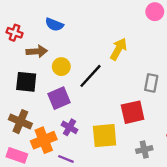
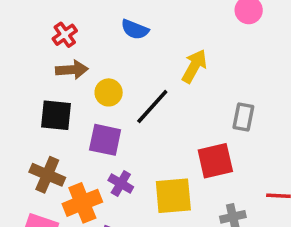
blue semicircle: (54, 25) -> (135, 29), moved
red cross: (15, 33) -> (65, 35), moved, turned 35
purple square: (59, 98) -> (105, 140), turned 35

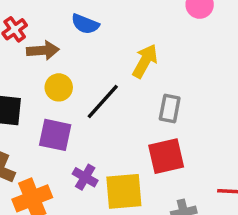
brown arrow: (72, 70) -> (43, 50), moved
gray rectangle: (243, 117) -> (170, 109), moved
purple cross: (121, 184) -> (85, 177), moved

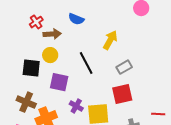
yellow circle: (59, 87) -> (50, 55), moved
black line: (103, 101) -> (86, 63), turned -70
gray rectangle: (170, 109) -> (124, 67), turned 49

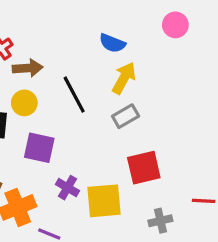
blue semicircle: (76, 19) -> (112, 43), moved
black line: (86, 63) -> (74, 95), moved
gray rectangle: (124, 67) -> (126, 116), moved

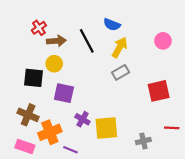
pink circle: (175, 25) -> (163, 41), moved
black line: (74, 95) -> (87, 41), moved
red square: (144, 168) -> (159, 91), moved

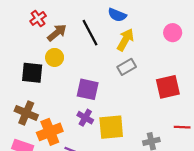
brown arrow: (56, 41) -> (57, 33), turned -36
purple square: (64, 93) -> (88, 89), moved

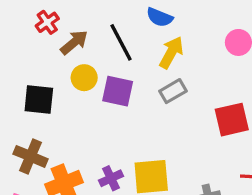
yellow circle: (55, 57) -> (84, 78), moved
purple square: (88, 89) -> (118, 91), moved
purple cross: (85, 118) -> (111, 178), moved, turned 35

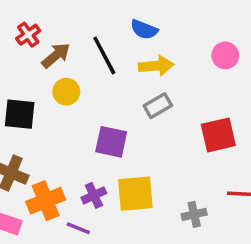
yellow arrow: (171, 52) -> (156, 66), turned 56
purple square: (118, 91) -> (111, 142), moved

